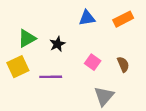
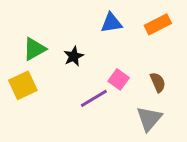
purple line: (51, 77) -> (94, 98), moved, turned -30
gray triangle: (104, 96) -> (149, 119), moved

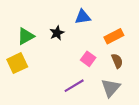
orange rectangle: (158, 24) -> (114, 36), moved
black star: (74, 56) -> (57, 33), moved
purple line: (94, 98) -> (74, 86), moved

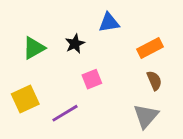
pink square: (88, 59) -> (92, 79), moved, turned 32
yellow square: (17, 63) -> (25, 99), moved
purple line: (74, 86) -> (65, 113), moved

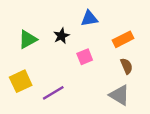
pink square: (92, 79) -> (85, 57), moved
gray triangle: (146, 116) -> (120, 95), turned -40

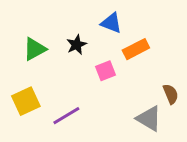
blue triangle: (89, 18) -> (111, 23), turned 30
orange rectangle: (123, 39) -> (136, 49), moved
brown semicircle: (127, 66) -> (171, 94), moved

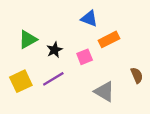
black star: (77, 45) -> (54, 50), moved
purple line: (66, 116) -> (53, 79), moved
gray triangle: (149, 119) -> (104, 92), moved

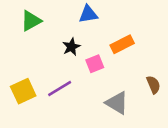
blue triangle: (89, 19) -> (88, 14), moved, turned -30
green triangle: (28, 39) -> (31, 21), moved
black star: (54, 50) -> (71, 47), moved

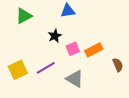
orange rectangle: (122, 44) -> (94, 50), moved
gray triangle: (117, 103) -> (75, 79), moved

